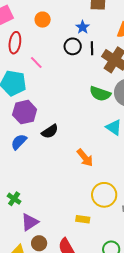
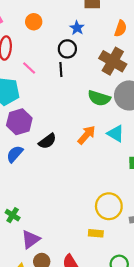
black line: (92, 48) -> (61, 70), moved
orange arrow: (85, 158) -> (87, 135), moved, turned -96
yellow rectangle: (83, 219) -> (96, 233), moved

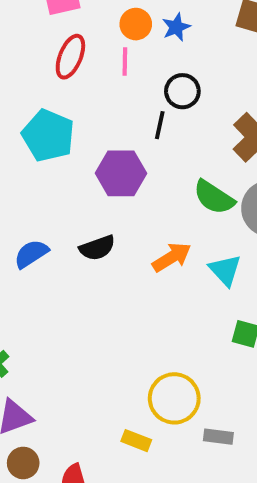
blue star: (77, 28) -> (176, 27), moved
pink line: (29, 68) -> (125, 61), moved, turned 32
purple hexagon: (19, 122) -> (121, 173), moved

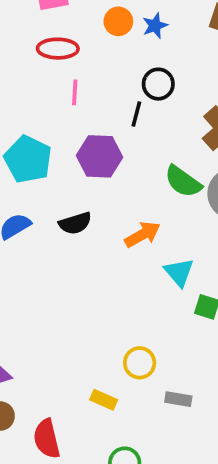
red ellipse: (70, 57) -> (58, 49), turned 66
pink line: (125, 61) -> (75, 92), moved
cyan pentagon: (48, 135) -> (28, 159), moved
cyan triangle: (225, 270) -> (179, 272), moved
yellow circle: (174, 398) -> (140, 363), size x0.7

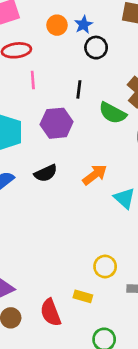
black circle: (158, 84) -> (96, 48), moved
green semicircle: (183, 182) -> (113, 113), moved
red semicircle: (47, 439) -> (51, 313), moved

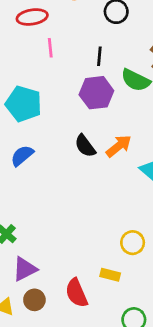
purple hexagon: (57, 123) -> (96, 93), moved
black semicircle: (46, 173) -> (85, 146), moved, turned 80

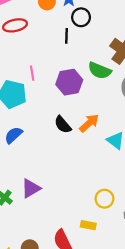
pink line: (50, 48) -> (32, 73), moved
black line: (99, 56) -> (67, 36), moved
purple triangle: (25, 269) -> (31, 188), moved

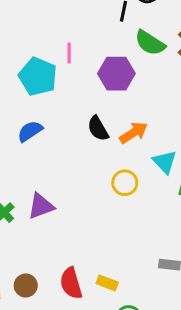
green semicircle: (100, 71) -> (150, 43), moved
yellow circle: (104, 199) -> (125, 183), moved
yellow rectangle: (88, 225) -> (107, 283), moved

